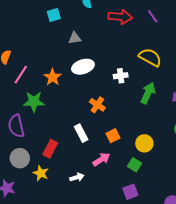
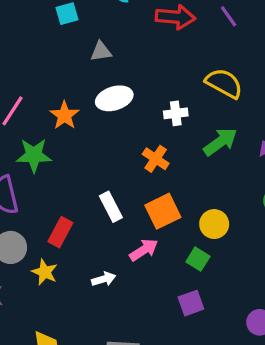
green arrow: (148, 93) -> (220, 142), turned 30
orange cross: (97, 105) -> (156, 159), moved
orange square: (113, 136) -> (163, 211), size x1.5

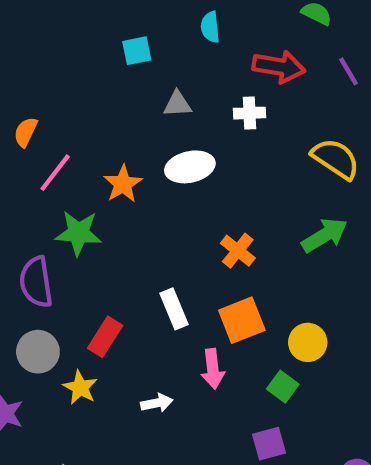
white cross: (176, 113) -> (249, 113), moved
pink arrow: (144, 250) -> (213, 369), turned 112

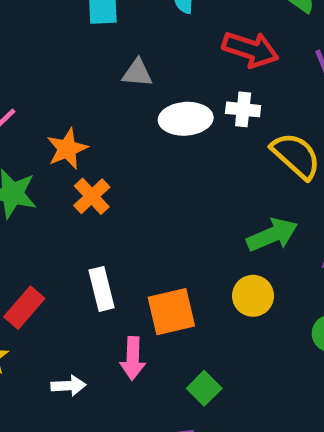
white cross: (249, 113) -> (243, 109), moved
white ellipse: (190, 167) -> (186, 119), moved
orange cross: (238, 251) -> (92, 196), moved
yellow circle: (308, 342) -> (253, 296), moved

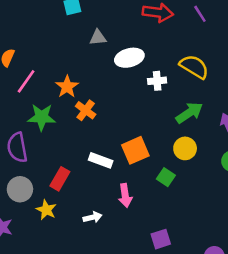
white cross: (243, 109) -> (157, 81), moved
white rectangle: (101, 289) -> (101, 160), turned -45
orange square: (171, 312) -> (135, 150), moved
green square: (204, 388) -> (166, 177), moved

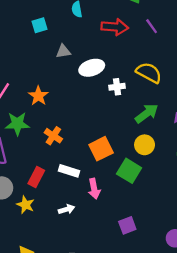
orange cross: (86, 110) -> (53, 136), moved
white rectangle: (101, 160) -> (69, 171), moved
green square: (166, 177) -> (129, 171), size x1.5

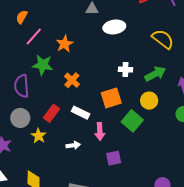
white cross: (117, 87) -> (125, 69), moved
purple square: (127, 225) -> (114, 158), moved

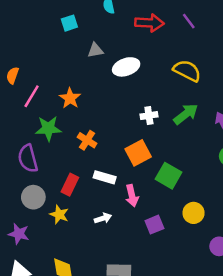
yellow circle: (149, 101) -> (194, 213), moved

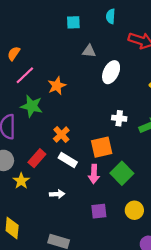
white ellipse: (126, 67) -> (111, 72), turned -60
orange cross: (87, 140) -> (61, 135), moved
pink arrow: (132, 196) -> (94, 174), moved

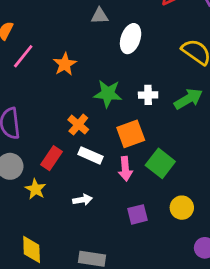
green star: (32, 106) -> (108, 94), moved

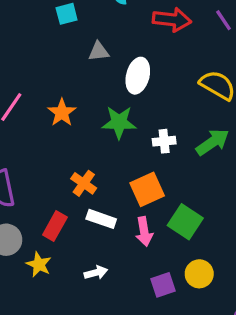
green star: (108, 94) -> (119, 122), moved
yellow circle: (182, 208) -> (199, 274), moved

